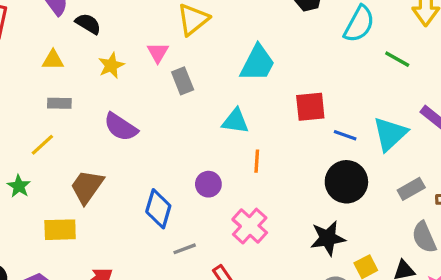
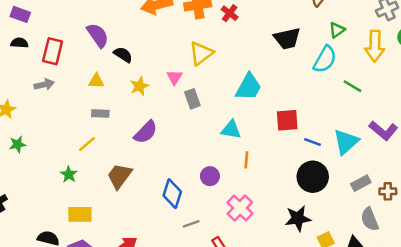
purple semicircle: (121, 127) -> (146, 132), turned -80
yellow rectangle: (60, 230) -> (80, 214), moved

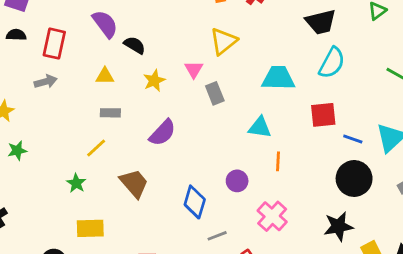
cyan semicircle: (325, 59) -> (332, 63), moved
cyan trapezoid: (248, 87) -> (278, 78), turned -116
brown trapezoid: (119, 176) -> (134, 183), turned 104

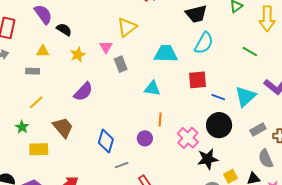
gray rectangle: (110, 113) -> (33, 71), moved
orange line: (278, 161) -> (160, 120), moved
purple circle: (237, 181) -> (145, 138), moved
pink cross: (272, 216) -> (188, 138), moved
yellow rectangle: (90, 228) -> (39, 149), moved

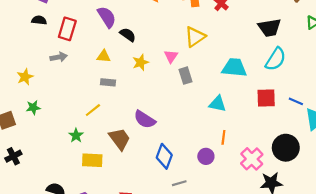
gray rectangle: (33, 71) -> (108, 82), moved
purple semicircle: (83, 92) -> (145, 119), moved, turned 75
blue line: (218, 97) -> (296, 101), moved

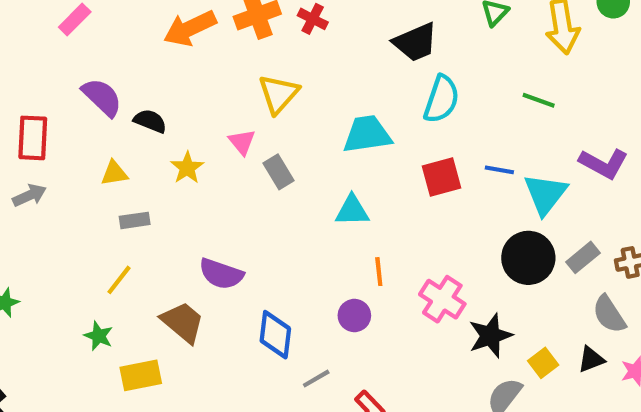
black circle: (286, 148) -> (528, 258), moved

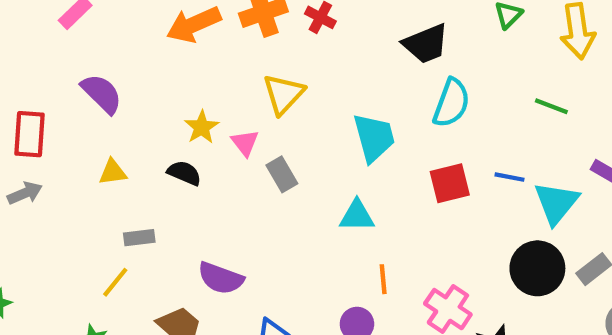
black semicircle: (150, 121) -> (184, 173), moved
cyan trapezoid: (367, 134) -> (374, 138), turned 82
yellow star: (187, 168) -> (202, 127), moved
gray rectangle: (135, 220) -> (139, 238), moved

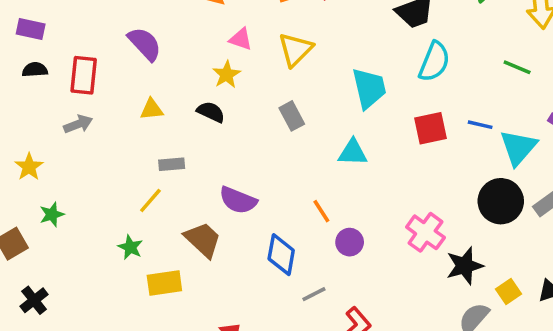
pink triangle: (245, 143) -> (241, 39), moved, turned -35
orange line: (383, 279) -> (321, 211), moved, turned -30

